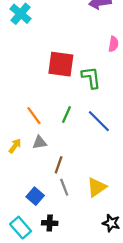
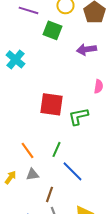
green L-shape: (91, 78) -> (78, 116), turned -95
blue line: (99, 121) -> (72, 171), moved

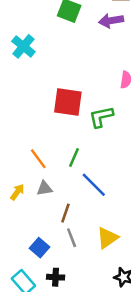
purple arrow: (86, 49) -> (111, 21), moved

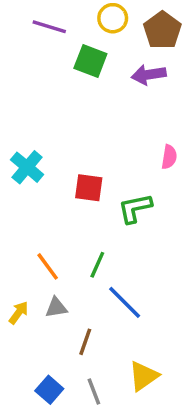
cyan cross: (23, 46) -> (27, 167), moved
red square: (68, 102) -> (89, 188), size x0.7
gray line: (72, 238) -> (94, 391), moved

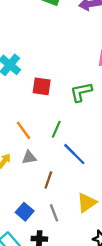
red square: (89, 188) -> (42, 86), moved

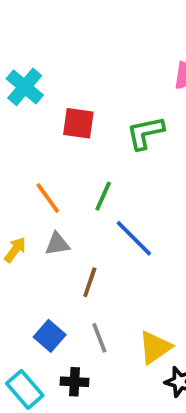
yellow triangle: (87, 203) -> (155, 347), moved

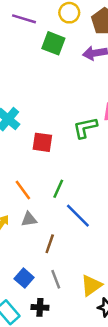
green L-shape: (145, 133) -> (85, 128), moved

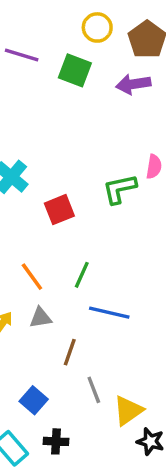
purple line: (24, 19) -> (22, 55), moved
red square: (42, 142) -> (59, 210), turned -30
blue line: (78, 216) -> (109, 313), turned -32
gray line: (56, 279) -> (94, 390), moved

